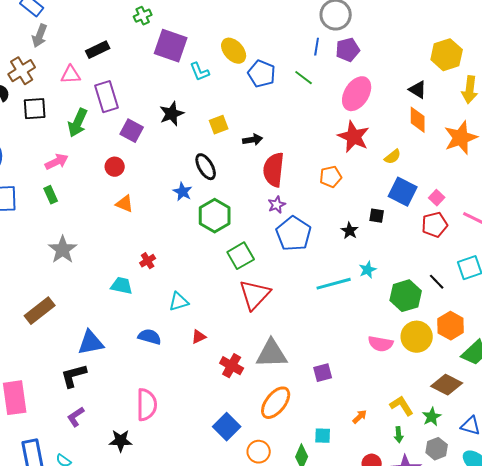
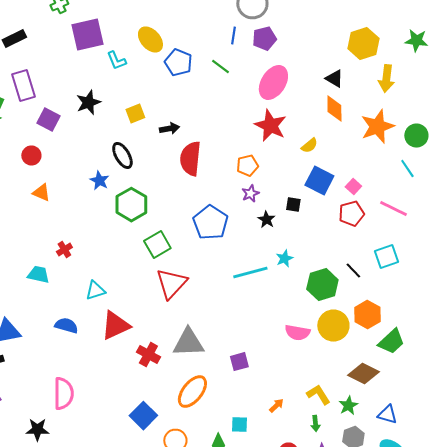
purple square: (171, 46) -> (87, 34), turned -32
purple star: (277, 205) -> (250, 194), moved
red triangle: (199, 337) -> (115, 326), size x2.0

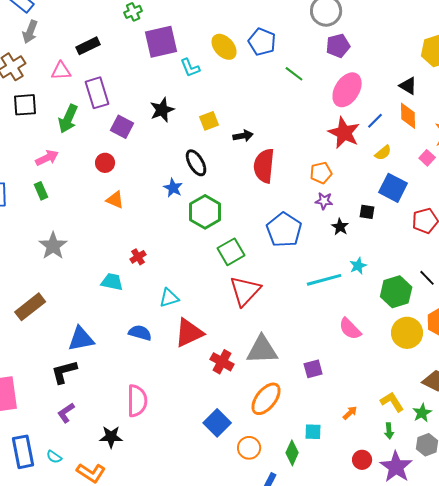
blue line: (233, 36) -> (375, 121), moved, turned 36
blue pentagon: (178, 62) -> (262, 42), moved
pink square: (353, 186) -> (427, 158), moved
purple star: (250, 194) -> (324, 201), turned 30
pink semicircle: (297, 332) -> (350, 329), moved, turned 35

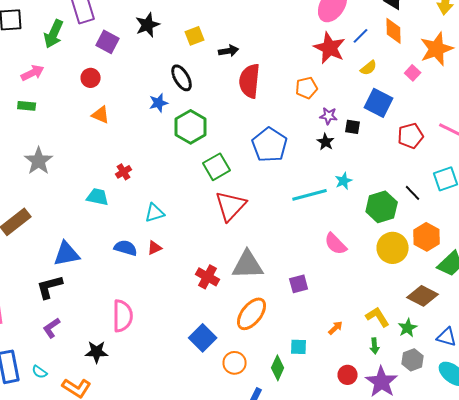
blue star: (173, 188) -> (159, 103), turned 30
green rectangle: (41, 191) -> (27, 106), turned -60
purple star: (324, 201) -> (329, 116), moved
red triangle: (189, 333) -> (155, 248), moved, size x0.5

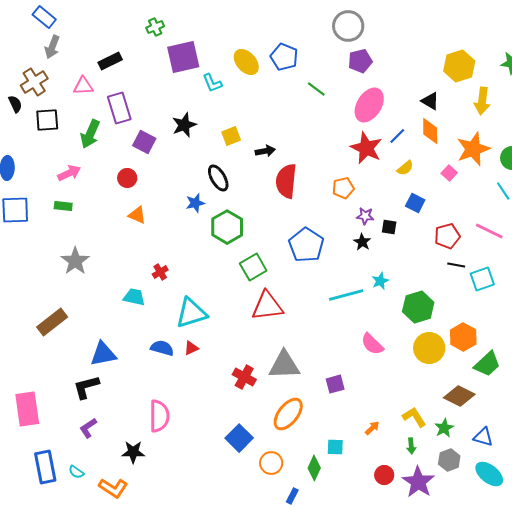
blue square: (379, 103) -> (415, 203), size x0.7
black line: (413, 193) -> (456, 265), moved, turned -36
red triangle: (231, 206) -> (267, 306), turned 40
cyan triangle: (155, 213) -> (191, 313), size x1.6

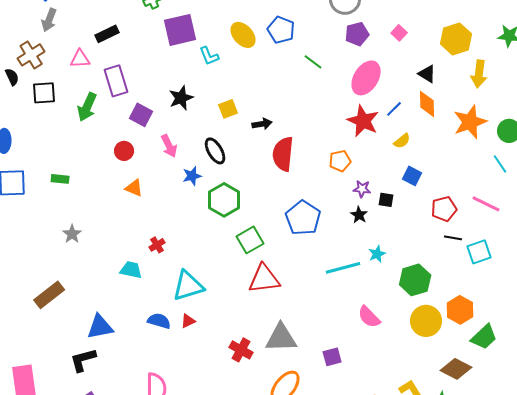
pink arrow: (69, 173) -> (169, 146), moved, turned 90
pink square: (449, 173) -> (399, 33), moved
gray star: (75, 261) -> (72, 234), size x0.7

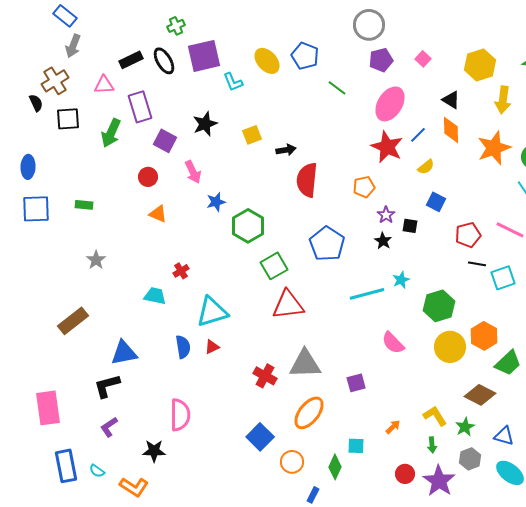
black ellipse: (215, 151) -> (164, 61), moved
purple star: (362, 189) -> (386, 215), turned 30
blue semicircle: (159, 321) -> (183, 347), turned 65

